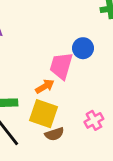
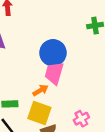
blue circle: (83, 48) -> (53, 53), moved, size x1.5

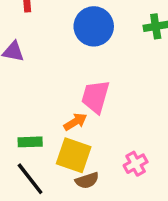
blue circle: (53, 53) -> (94, 26), moved

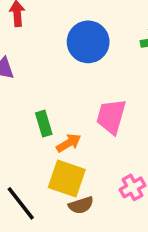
pink trapezoid: (95, 97) -> (111, 116), moved
green rectangle: (30, 142) -> (44, 124), moved, turned 75

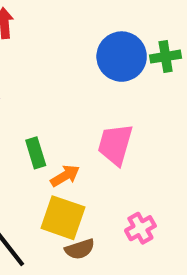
blue circle: (88, 42) -> (122, 57), moved

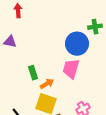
blue circle: (122, 57) -> (77, 44), moved

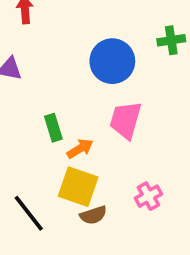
blue circle: (77, 44) -> (112, 61), moved

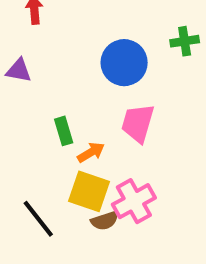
pink cross: (148, 196) -> (134, 201), moved, size x1.5

